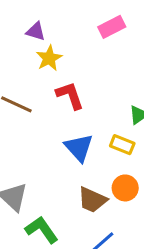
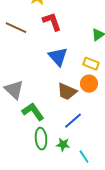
yellow rectangle: (122, 145) -> (91, 64), moved

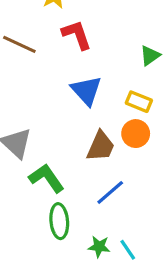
brown trapezoid: (67, 92) -> (101, 146), turned -90
green star: (63, 145) -> (99, 247), moved

